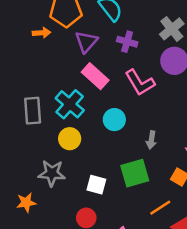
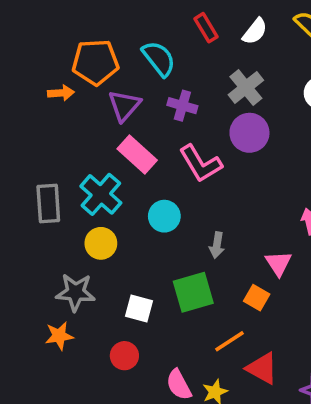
orange star: (26, 203) -> (59, 336), moved

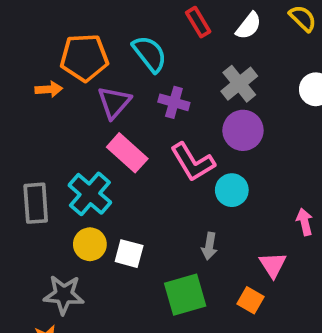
cyan circle: (164, 216) -> (232, 190), moved
white square: (139, 309) -> (129, 254), moved

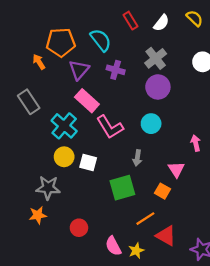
orange arrow: (49, 89) -> (39, 62), turned -119
pink L-shape: (193, 162) -> (110, 127), moved
gray rectangle: (36, 203) -> (29, 102), moved, turned -30

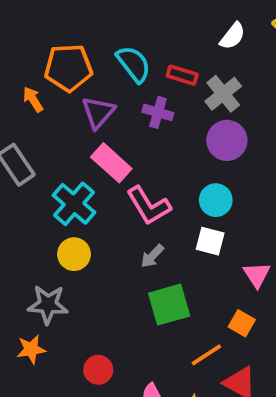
red rectangle: (130, 21) -> (182, 75), moved, turned -42
gray arrow: (137, 158) -> (152, 256), moved, turned 35
white square: (88, 163) -> (210, 241), moved
orange square: (163, 191) -> (242, 323), moved

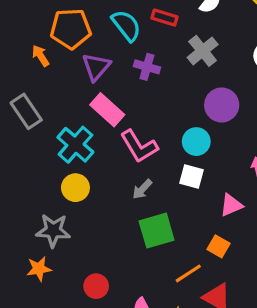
red rectangle: (182, 75) -> (164, 18), moved
purple circle: (227, 140) -> (222, 105), moved
pink triangle: (257, 275) -> (231, 205), turned 40

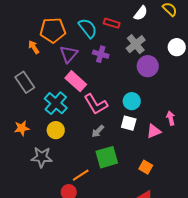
purple circle: (222, 105) -> (148, 66), moved
pink triangle: (231, 205) -> (154, 131), moved
orange star: (39, 269) -> (22, 128), moved
orange line: (188, 273) -> (81, 175), moved

